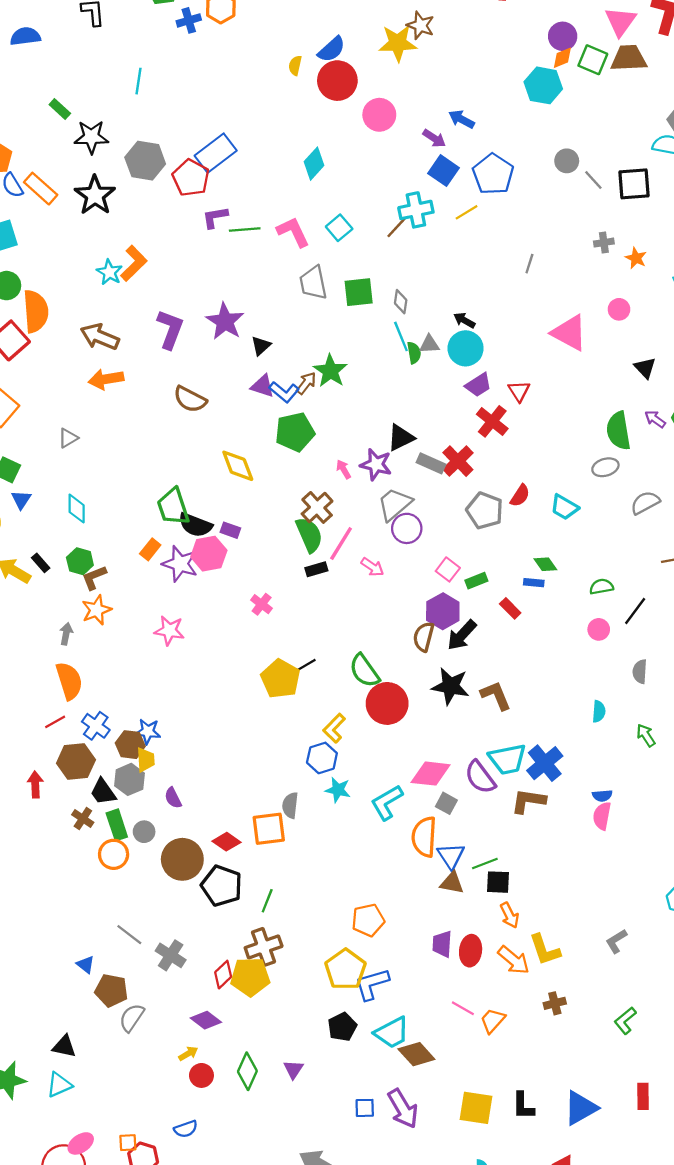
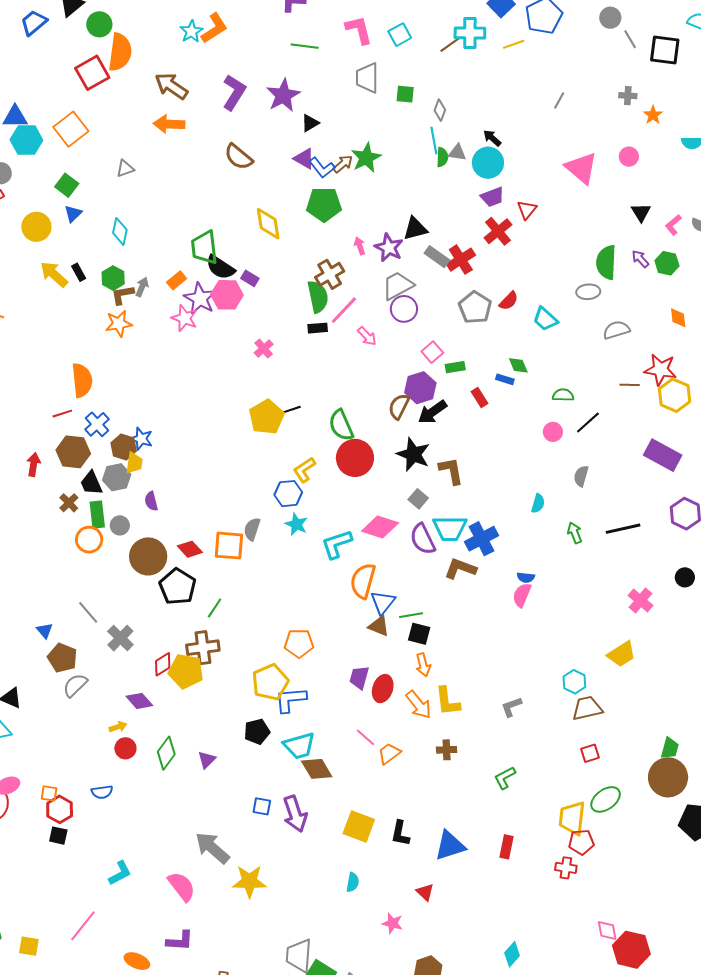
green line: (245, 229) -> (305, 46), moved
green square: (359, 292) -> (405, 94), size x0.7
pink star: (169, 631) -> (185, 318), moved
gray arrow: (66, 634) -> (142, 287), moved
gray square: (446, 803) -> (418, 499), moved

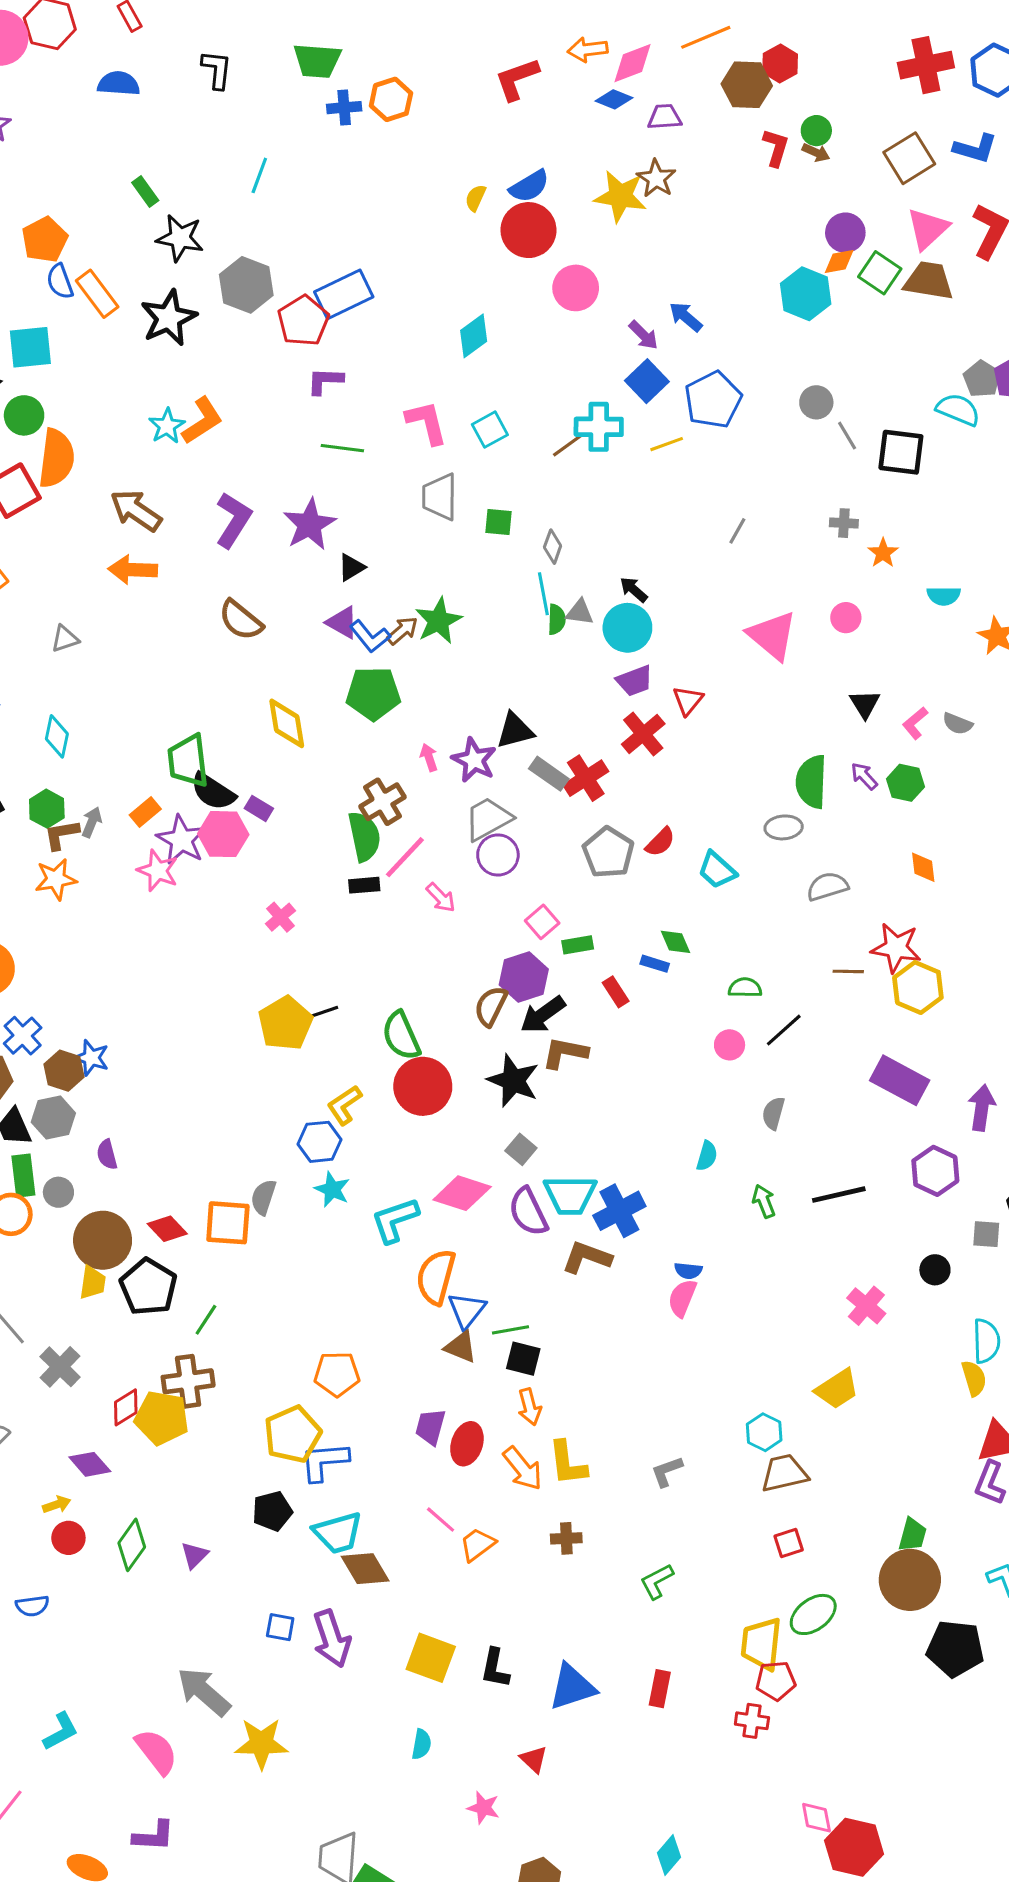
yellow trapezoid: (134, 463) -> (93, 1283), moved
brown L-shape: (451, 471) -> (565, 1053), moved, turned -68

